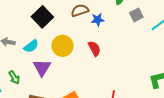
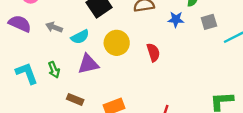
blue star: (98, 20) -> (176, 19), moved
purple triangle: (42, 68) -> (88, 64), turned 36

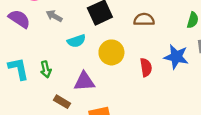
blue star: (176, 19) -> (176, 57), moved, size x1.5
gray arrow: (54, 27) -> (54, 16), moved
purple triangle: (88, 64) -> (84, 81), moved

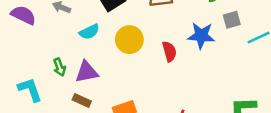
cyan L-shape: (19, 69) -> (30, 90), moved
purple triangle: (84, 81) -> (87, 72), moved

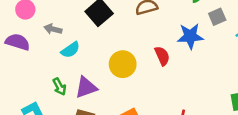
cyan semicircle: (89, 32) -> (70, 50), moved
yellow circle: (129, 40) -> (123, 64), moved

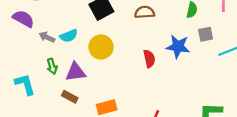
gray arrow: (53, 29) -> (47, 37), moved
yellow circle: (123, 64) -> (101, 47), moved

